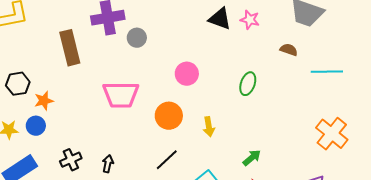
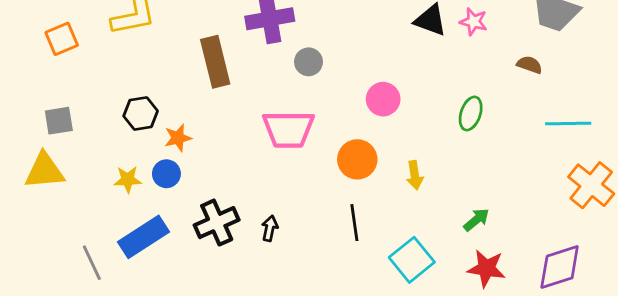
gray circle: (137, 38) -> (308, 62), moved
cyan line: (327, 72) -> (568, 124), moved
black cross: (71, 160) -> (217, 223), size x1.4
black line: (167, 160) -> (354, 223), turned -55

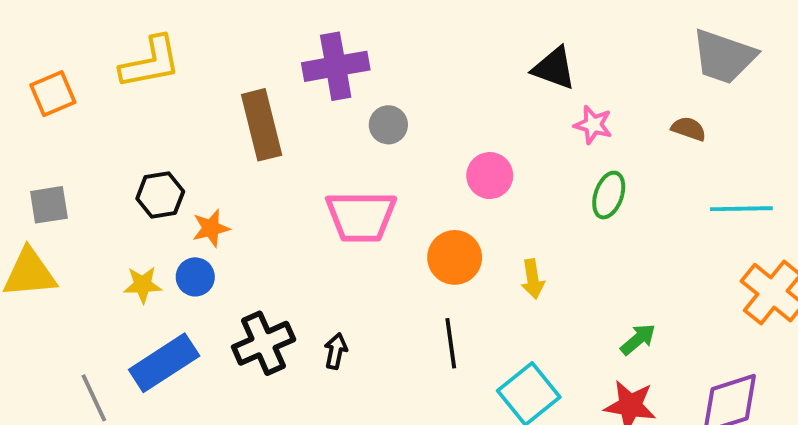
pink star: (474, 22) -> (593, 125), moved
green arrow: (476, 220) -> (638, 339), moved

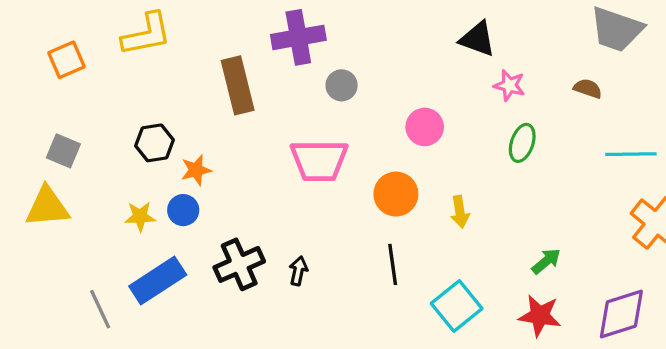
gray square: (49, 205) -> (63, 151), turned 32

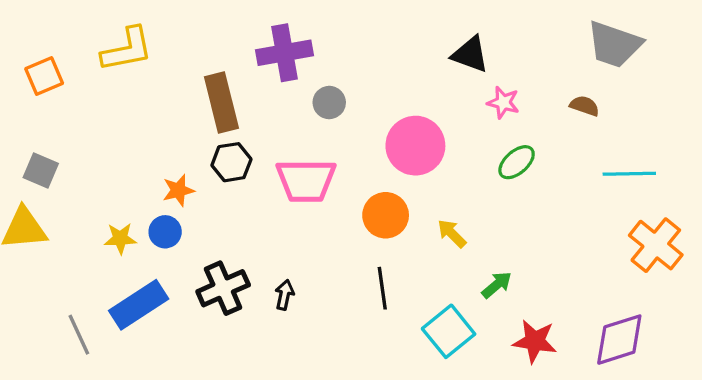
pink circle: (425, 127) -> (415, 146), size x1.5
black hexagon: (154, 143) -> (231, 162), moved
green ellipse: (522, 143) -> (517, 162), turned 30
yellow arrow: (460, 212) -> (452, 233), turned 144
green arrow: (546, 261) -> (497, 285), moved

